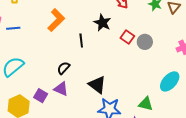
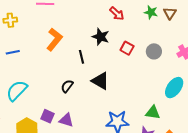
gray circle: (145, 42) -> (154, 51), moved
black triangle: (97, 85) -> (100, 81), moved
purple triangle: (61, 89) -> (66, 120), moved

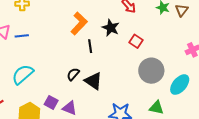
orange L-shape: (54, 39) -> (79, 23), moved
gray circle: (154, 51) -> (151, 71), moved, size x1.6
black triangle: (100, 81) -> (93, 81), moved

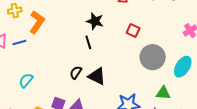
orange L-shape: (79, 23) -> (37, 22), moved
black star: (111, 28) -> (95, 21), moved
cyan semicircle: (23, 74) -> (26, 80), size x0.7

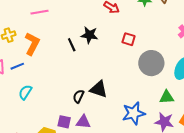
black line: (88, 42) -> (72, 45), moved
black semicircle: (76, 73) -> (79, 96), moved
cyan semicircle: (26, 80) -> (25, 92), moved

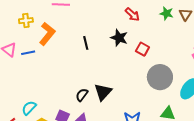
black star: (89, 35) -> (119, 38), moved
black triangle: (99, 89) -> (103, 92), turned 42
cyan semicircle: (25, 92) -> (29, 108), moved

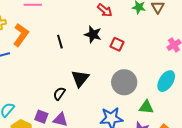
gray circle: (160, 77) -> (124, 82), moved
black triangle: (103, 92) -> (80, 78), moved

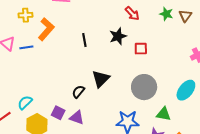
black star: (93, 34) -> (118, 36), turned 30
red square: (117, 44) -> (141, 49), turned -32

